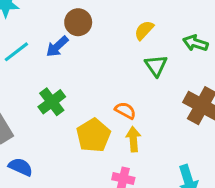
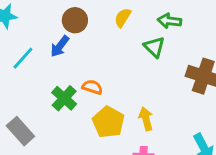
yellow semicircle: (144, 30) -> (123, 18), moved
green arrow: (195, 43) -> (169, 21), moved
orange semicircle: (125, 111) -> (92, 87), moved

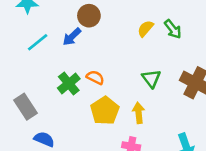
yellow semicircle: (123, 18) -> (145, 29), moved
green arrow: (169, 21) -> (173, 29), turned -144
green triangle: (154, 47) -> (151, 79), moved

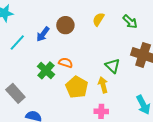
brown circle: (89, 16) -> (65, 25), moved
green arrow: (173, 29) -> (130, 22), moved
green triangle: (151, 79) -> (113, 66), moved

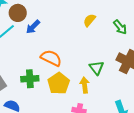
brown circle: (65, 25) -> (18, 13), moved
orange semicircle: (66, 63) -> (51, 58), size x1.5
green cross: (46, 70) -> (30, 79), moved, turned 36

